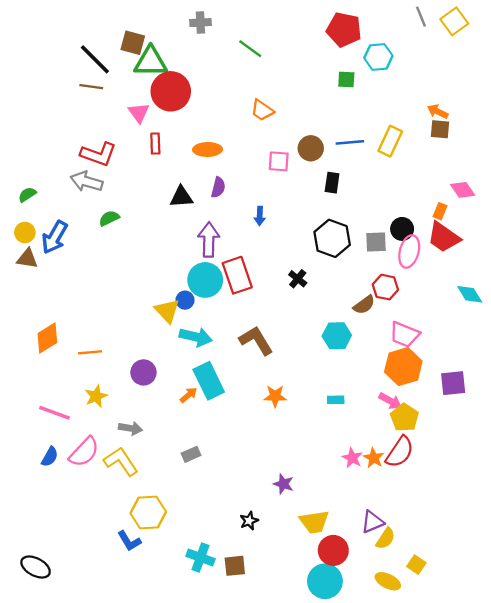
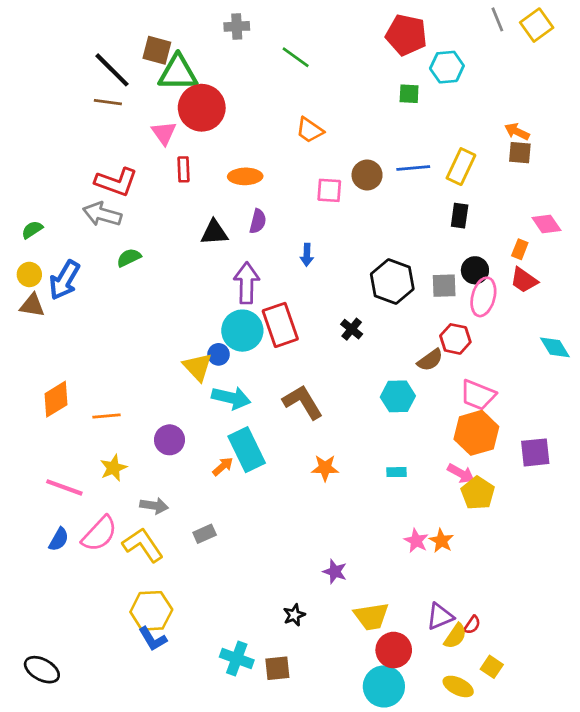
black rectangle: (332, 183) -> (460, 216), moved
red trapezoid: (444, 237) -> (524, 280), size x0.7
red semicircle: (400, 452) -> (472, 625), moved, size x0.5
gray rectangle: (191, 454) -> (205, 534), moved
yellow hexagon: (148, 512) -> (151, 611), moved

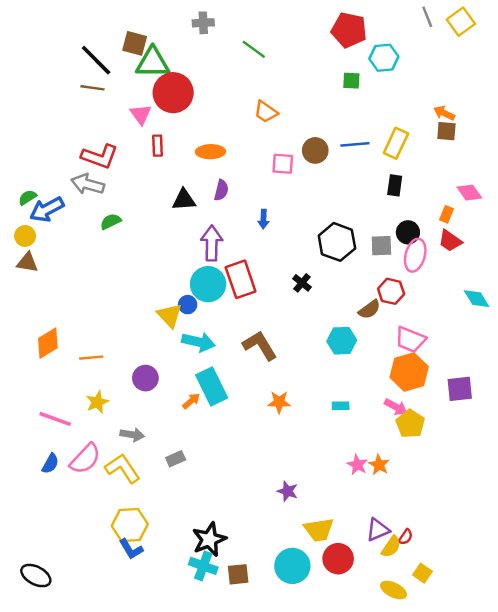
blue arrow: (64, 280) -> (47, 209), moved, turned 32
black star: (294, 615) -> (209, 539), moved, size x1.8
cyan circle: (384, 686) -> (292, 566), moved

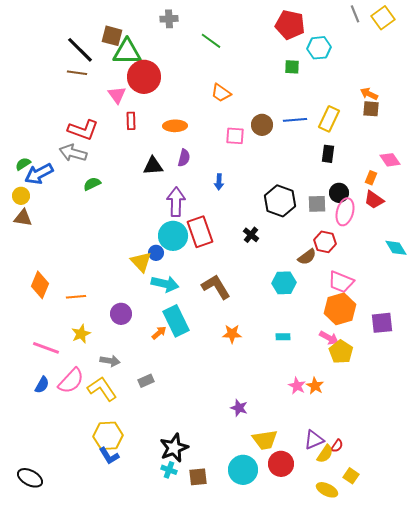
orange diamond: (48, 343) -> (40, 285), turned -36
cyan cross: (203, 566) -> (169, 470), size x0.7

